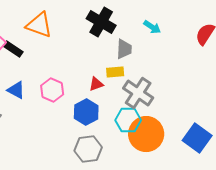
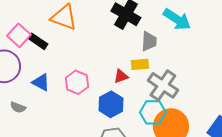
cyan arrow: (152, 27) -> (177, 19), size x1.6

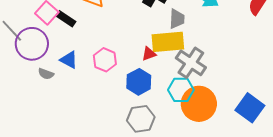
yellow rectangle: (140, 64) -> (168, 42), size x1.8
gray semicircle: (18, 107) -> (46, 74), moved

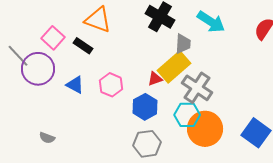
black rectangle: (66, 19) -> (83, 46), moved
yellow rectangle: (168, 42) -> (174, 67), turned -36
gray semicircle: (46, 74) -> (47, 138), moved

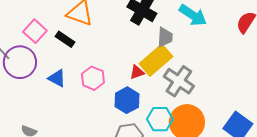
cyan hexagon: (187, 115) -> (160, 119), moved

